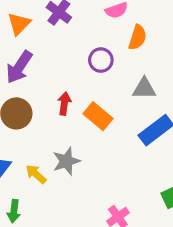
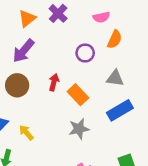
gray star: (66, 161) -> (79, 129), moved

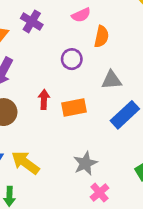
orange rectangle: (78, 95) -> (74, 108), turned -45
gray star: (79, 129) -> (85, 163), moved
yellow arrow: (26, 132) -> (25, 163), size x1.5

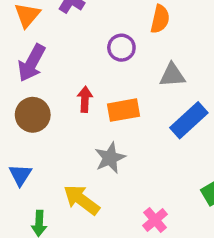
yellow arrow: (25, 163) -> (82, 200), moved
gray star: (85, 163) -> (110, 158), moved

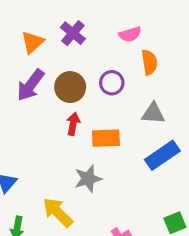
orange semicircle: (160, 19) -> (149, 62), turned -30
brown circle: (33, 115) -> (70, 87), moved

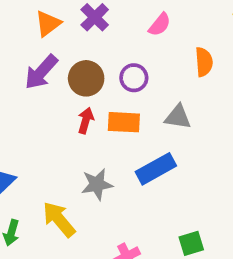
pink semicircle: (130, 34) -> (160, 25), turned -40
orange semicircle: (149, 62) -> (204, 62), moved
orange rectangle: (106, 138) -> (124, 122), moved
blue rectangle: (162, 155) -> (156, 169), moved

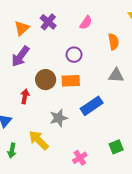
brown circle: (86, 78) -> (46, 80), moved
gray triangle: (178, 117) -> (116, 75), moved
red arrow: (86, 120) -> (25, 96), moved

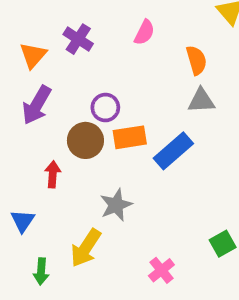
purple circle: (74, 55) -> (105, 108), moved
gray triangle: (116, 75) -> (201, 101), moved
blue rectangle: (92, 106) -> (173, 151), moved
yellow arrow: (39, 140) -> (86, 248), turned -95

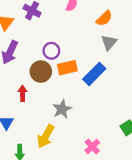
orange semicircle: (196, 60) -> (104, 18), turned 66
gray triangle: (201, 101) -> (109, 43), turned -42

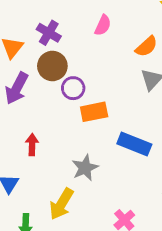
brown circle: (41, 72) -> (52, 66), moved
blue rectangle: (94, 74) -> (134, 144), moved, turned 65

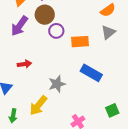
orange rectangle: (94, 112) -> (80, 42), moved
red arrow: (32, 145) -> (24, 64), turned 72

